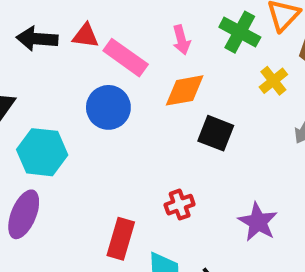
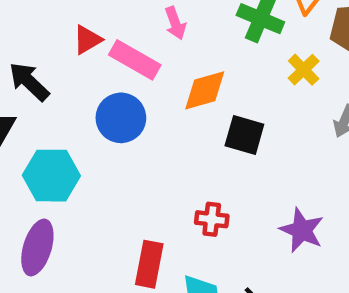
red triangle: (86, 36) -> (87, 40), turned -32
black arrow: (37, 39) -> (29, 82), moved, turned 45
pink arrow: (181, 40) -> (175, 23), moved
red cross: (180, 205) -> (212, 219), turned 32

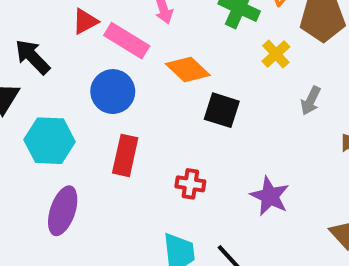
orange diamond: (205, 90) -> (188, 70), turned 57
purple ellipse: (37, 248) -> (63, 211), moved
red rectangle: (149, 264) -> (125, 155), moved

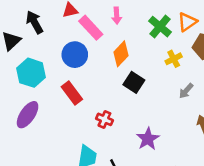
orange diamond: (188, 70) -> (121, 54), turned 75
red rectangle: (125, 155) -> (72, 93), turned -65

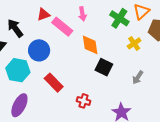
orange diamond: (121, 54) -> (90, 45), turned -45
blue circle: (75, 55) -> (39, 50), moved
gray arrow: (186, 91) -> (138, 77), moved

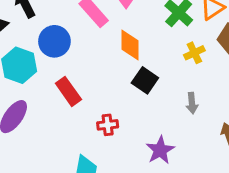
gray arrow: (138, 77) -> (192, 103), turned -48
red cross: (84, 101) -> (108, 125), turned -32

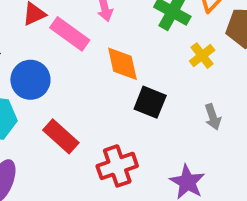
red cross: (108, 125) -> (117, 166), size x1.5

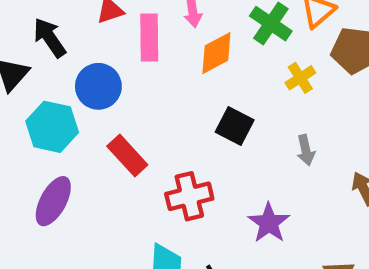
pink rectangle: (70, 34) -> (149, 38), turned 48
orange diamond: (122, 64) -> (216, 53), moved, turned 69

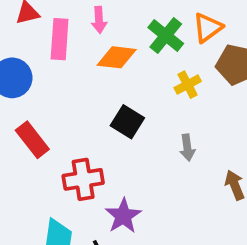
orange diamond: (216, 53) -> (117, 57), turned 30
purple star: (269, 223) -> (123, 216), moved

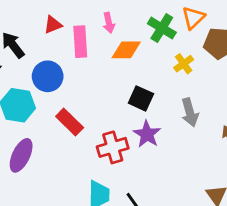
gray arrow: (187, 148) -> (190, 112), size x1.4
purple star: (123, 216) -> (147, 134), moved

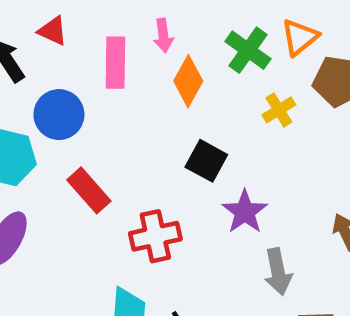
red triangle: (53, 25) -> (53, 31), moved, turned 42
orange diamond: (126, 50) -> (188, 81), turned -64
gray arrow: (190, 112) -> (278, 272), moved
purple star: (147, 134) -> (245, 212), moved

